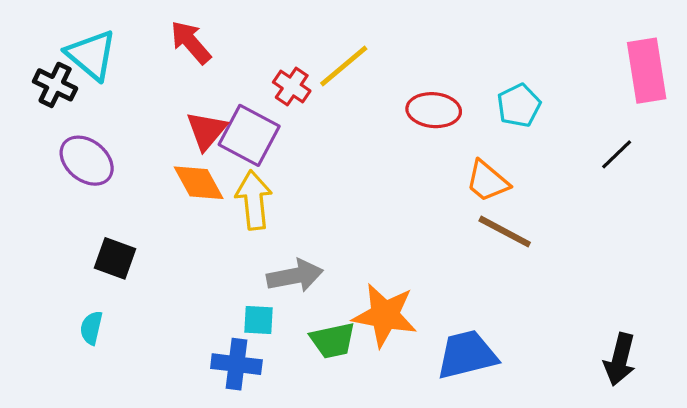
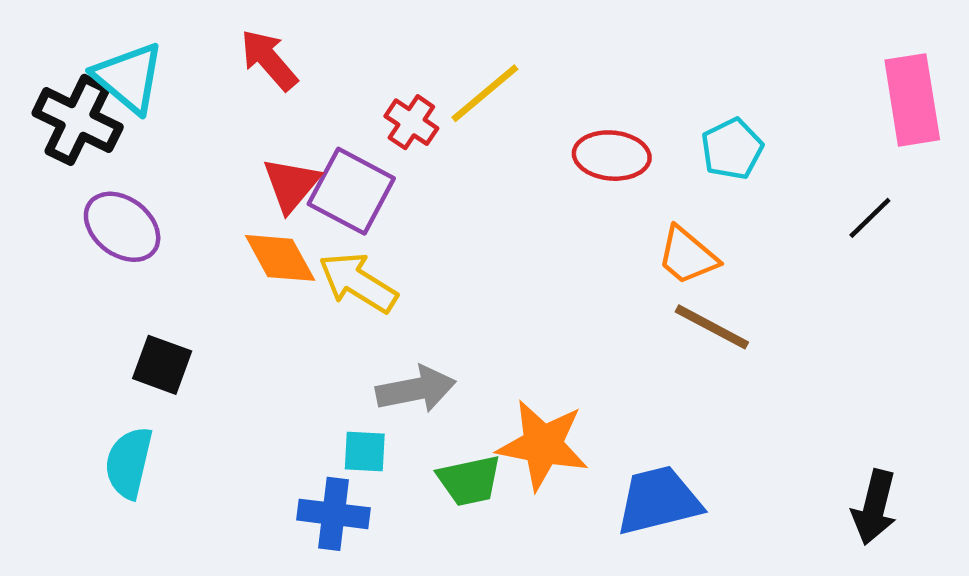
black cross: (55, 85) -> (78, 120), size x1.4
yellow arrow: (254, 200) -> (358, 282), turned -52
cyan semicircle: (91, 328) -> (129, 463), size x1.5

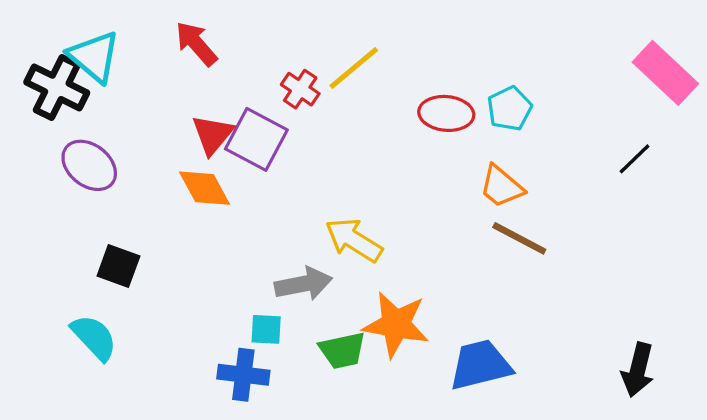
pink rectangle: (912, 100) -> (665, 73), turned -38
cyan pentagon: (732, 149) -> (510, 109), moved
yellow arrow: (358, 282) -> (354, 240), moved
cyan semicircle: (129, 463) -> (94, 337), turned 124

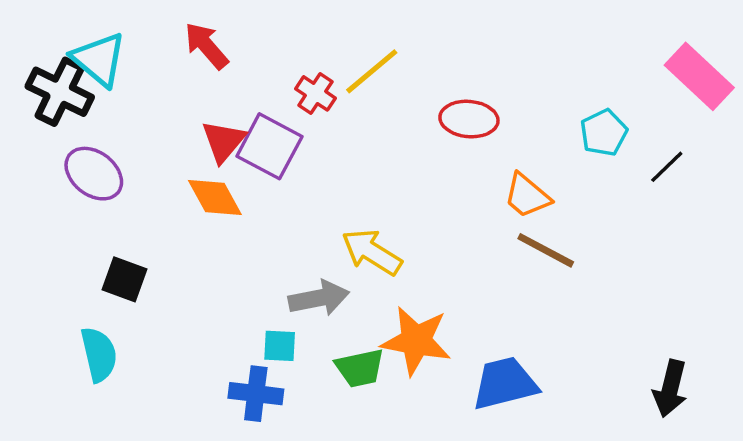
cyan pentagon: (510, 109) -> (604, 133), moved
cyan semicircle: (94, 337) -> (99, 354), turned 30

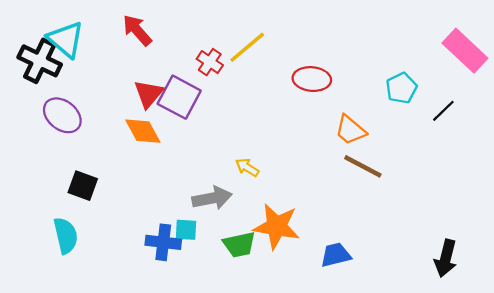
yellow arrow: (372, 252) -> (247, 167), size x0.6
blue trapezoid: (505, 383) -> (336, 255), size x0.7
blue cross: (256, 394) -> (163, 242), moved

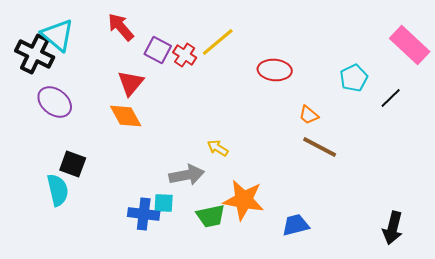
purple square: (179, 97) -> (158, 50), moved, size x0.7
orange trapezoid: (350, 130) -> (309, 115), size x0.7
cyan semicircle: (66, 236) -> (58, 190), moved

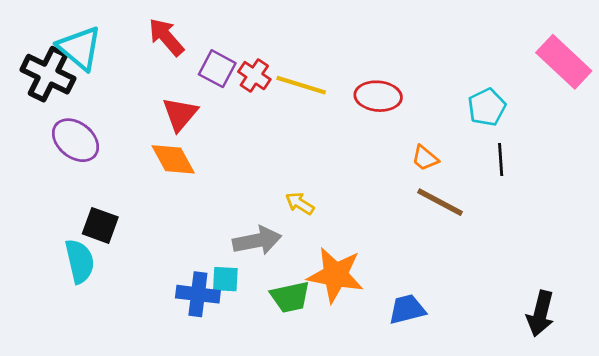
yellow line: (218, 42) -> (301, 85), moved, turned 57
black line: (391, 98) -> (501, 159), moved, turned -50

